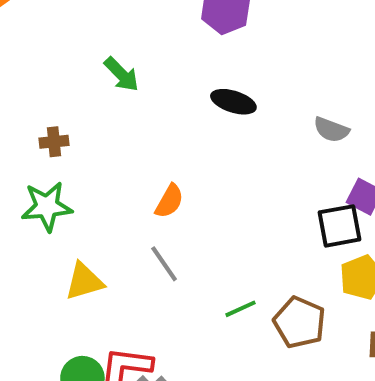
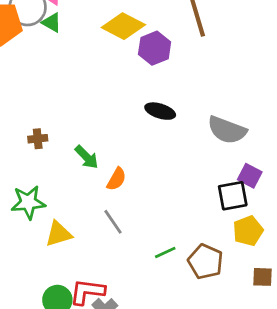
green arrow: (122, 74) -> (87, 157), moved
gray semicircle: (331, 130) -> (227, 130), size x1.6
green star: (47, 206) -> (28, 202), moved

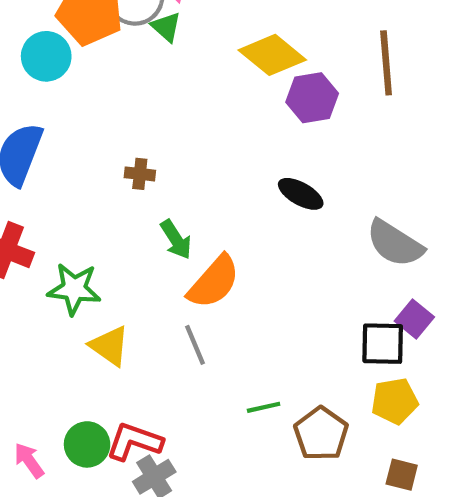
brown cross: (38, 139) -> (140, 174), moved
orange semicircle: (116, 179) -> (214, 282), size x1.6
yellow triangle: (59, 234) -> (110, 346), turned 40

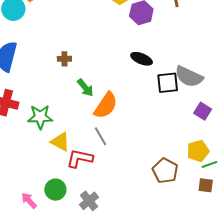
black square: (383, 344) -> (168, 83), moved
green line: (264, 407) -> (210, 164), moved
red L-shape: (134, 442) -> (80, 158), moved

